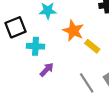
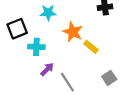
gray line: (87, 83) -> (67, 82), moved

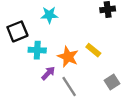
orange star: (73, 32) -> (68, 57), moved

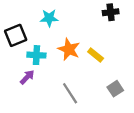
orange star: (68, 57) -> (69, 49), moved
purple arrow: (48, 73) -> (27, 77), moved

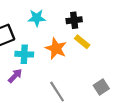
black cross: (111, 12) -> (74, 20), moved
yellow rectangle: (96, 55) -> (82, 42), moved

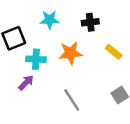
yellow rectangle: (82, 42) -> (114, 52), moved
orange star: (56, 49) -> (70, 53), turned -30

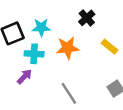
cyan star: (49, 20) -> (41, 27), moved
black cross: (90, 22) -> (87, 18), turned -35

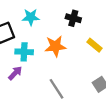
black cross: (87, 18) -> (73, 18), turned -32
cyan star: (41, 27) -> (31, 17), moved

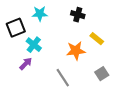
orange star: (55, 46) -> (76, 51), moved
cyan cross: (24, 52) -> (34, 45), turned 35

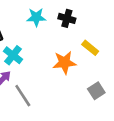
cyan star: (40, 14) -> (36, 17), moved
gray line: (63, 78) -> (23, 96), moved

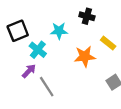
cyan star: (36, 17) -> (59, 31), moved

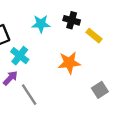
cyan star: (59, 31) -> (41, 24), moved
yellow rectangle: (108, 43) -> (94, 36), moved

